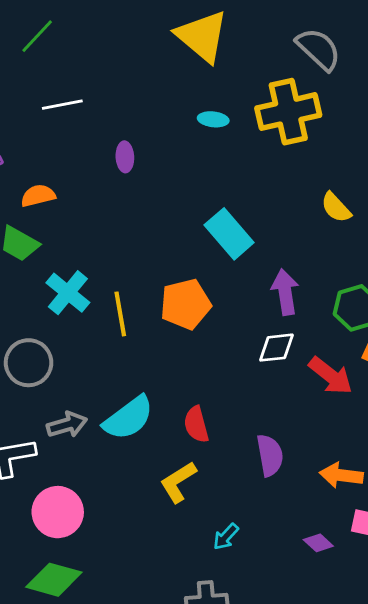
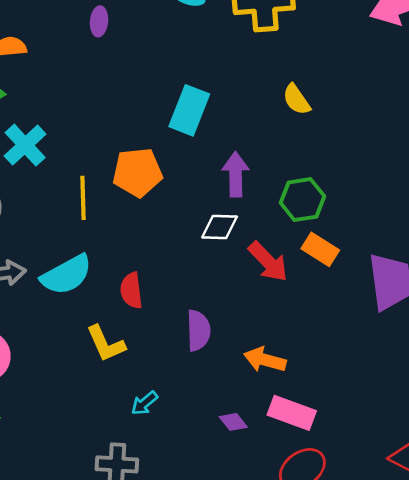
cyan rectangle: (229, 234) -> (189, 110), turned 54
yellow line: (120, 314) -> (83, 198), moved
yellow L-shape: (178, 482) -> (106, 344), turned -90

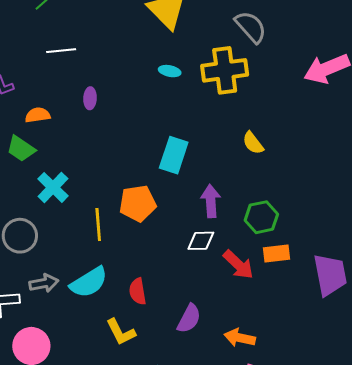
purple ellipse: (99, 21) -> (90, 98), moved
orange rectangle: (320, 249) -> (277, 254), turned -36
purple semicircle: (198, 330) -> (189, 319), turned 32

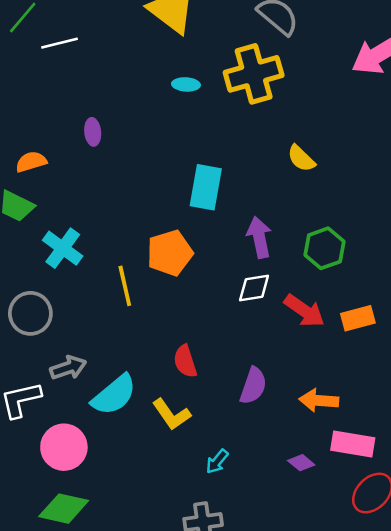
white line: (61, 51) -> (60, 43), moved
orange rectangle: (277, 254) -> (358, 318), moved
cyan semicircle: (89, 282) -> (114, 395), moved

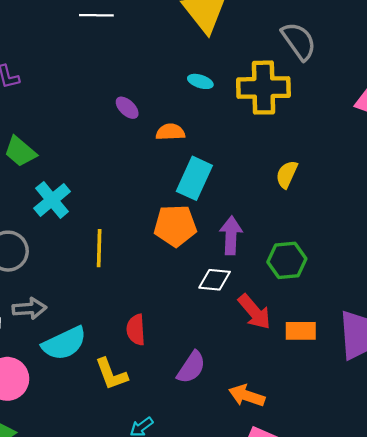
purple ellipse: (93, 132) -> (127, 108), moved, turned -55
yellow semicircle: (301, 158) -> (287, 174), turned 56
orange semicircle: (31, 162) -> (170, 132), moved
orange pentagon: (170, 253) -> (175, 226), moved

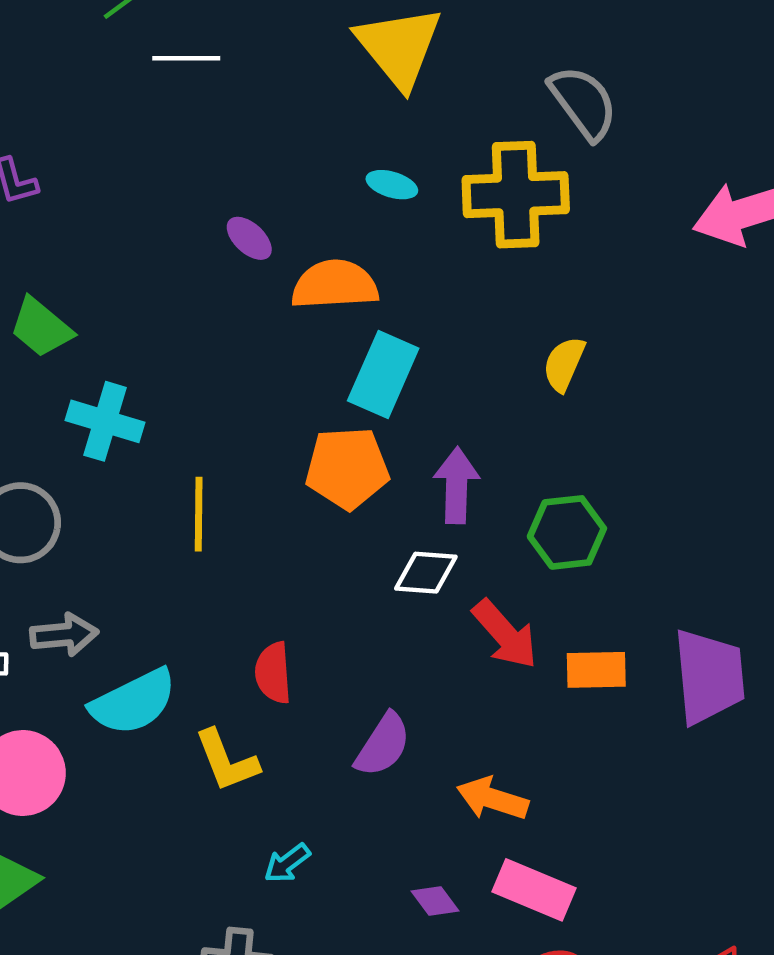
orange semicircle: (170, 132) -> (335, 285), size x1.5
cyan cross: (52, 200) -> (105, 421), turned -33

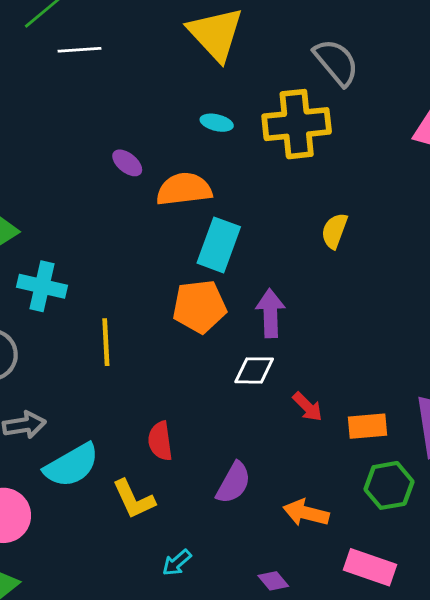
green hexagon: (567, 532) -> (389, 485), moved
red arrow: (505, 634) -> (307, 407), size x0.7
pink rectangle: (534, 890) -> (370, 567), moved

